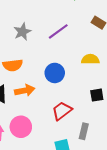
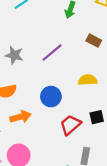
gray star: (22, 32) -> (14, 55), turned -30
red trapezoid: (62, 111) -> (70, 125), moved

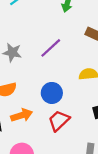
red trapezoid: (70, 125) -> (59, 121), moved

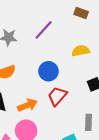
orange arrow: (22, 115) -> (27, 105), moved

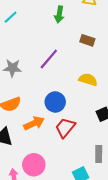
yellow semicircle: (81, 51) -> (88, 80), turned 30
orange arrow: (27, 105) -> (34, 123), moved

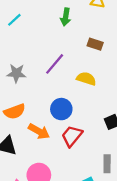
yellow semicircle: (88, 80) -> (86, 79), moved
orange arrow: (34, 123) -> (39, 131), turned 54

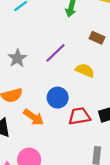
gray star: (16, 73) -> (17, 58), turned 30
red trapezoid: (72, 136) -> (79, 116), moved, turned 35

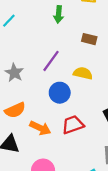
blue circle: (58, 98) -> (60, 93), moved
red trapezoid: (79, 116) -> (73, 125), moved

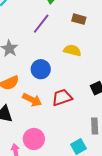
purple line: (51, 61) -> (41, 24), moved
blue circle: (60, 93) -> (41, 69), moved

